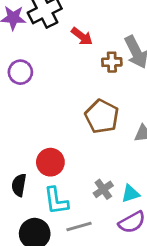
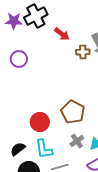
brown pentagon: (102, 116) -> (73, 112), moved
black semicircle: (19, 185) -> (18, 149), moved, turned 42

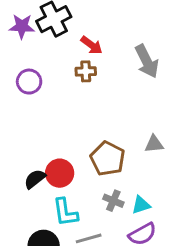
brown cross: (83, 52) -> (86, 71), moved
gray cross: (77, 141) -> (113, 201), turned -32
black semicircle: (18, 149) -> (35, 179), moved

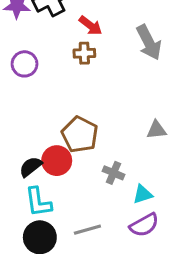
brown pentagon: (108, 159) -> (80, 135), moved
gray cross: (113, 201) -> (114, 173), moved
cyan L-shape: (65, 212) -> (38, 202), moved

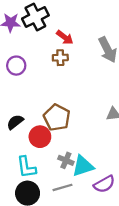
black semicircle: (31, 167) -> (15, 122), moved
gray cross: (114, 173) -> (66, 160), moved
cyan triangle: (143, 194) -> (83, 166), moved, size x1.5

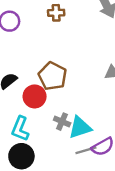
cyan L-shape: (26, 167) -> (20, 129), turned 30
gray line: (63, 187) -> (86, 150), moved

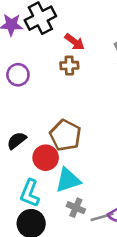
gray cross: (62, 122) -> (76, 208), moved
cyan triangle: (80, 128) -> (68, 180), moved

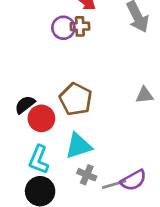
purple circle: (18, 75) -> (63, 28), moved
red circle: (46, 158) -> (41, 118), moved

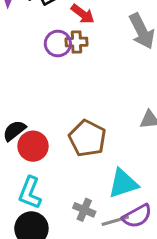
brown pentagon: (76, 99) -> (87, 138), moved
cyan triangle: (79, 146) -> (123, 183), moved

